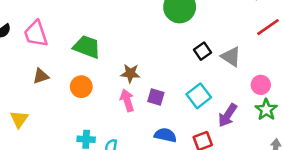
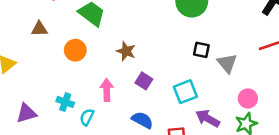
black square: (202, 51) -> (201, 50), turned 30
pink arrow: (127, 100) -> (107, 90), moved
purple arrow: (228, 115) -> (208, 118), turned 70

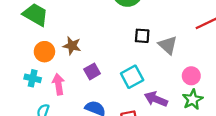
orange circle: (75, 50) -> (44, 52), moved
purple square: (144, 81) -> (92, 71), turned 35
cyan cross: (65, 102) -> (33, 78), moved

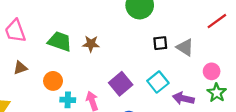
brown star: (72, 46) -> (91, 44), moved
orange circle: (44, 52) -> (53, 81), moved
purple square: (92, 71) -> (121, 84), size x1.5

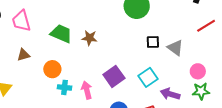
green star: (217, 93) -> (201, 91), turned 30

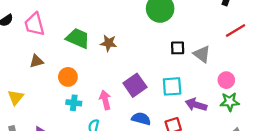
cyan square: (148, 77) -> (172, 86), turned 30
cyan cross: (65, 87) -> (74, 103), moved

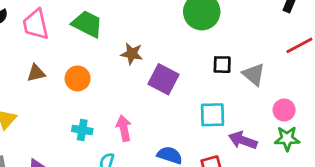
green trapezoid: (78, 38) -> (87, 24), moved
orange circle: (68, 77) -> (78, 78), moved
purple square: (135, 85) -> (164, 79), moved, turned -30

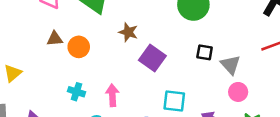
brown triangle: (36, 73) -> (55, 39), moved
pink circle: (284, 110) -> (238, 92), moved
cyan square: (212, 115) -> (174, 101), moved

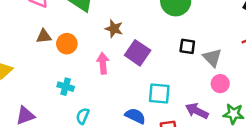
pink arrow: (112, 95) -> (103, 63), moved

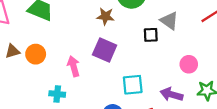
brown star: (114, 29) -> (105, 16), moved
gray triangle: (212, 58) -> (169, 21), moved
cyan cross: (66, 87) -> (57, 94), moved

